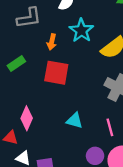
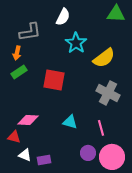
orange arrow: (52, 42) -> (17, 53), moved
pink diamond: (27, 118) -> (28, 120), turned 70

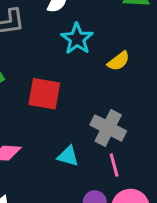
yellow semicircle: (104, 58) -> (119, 61), size x0.7
gray cross: (108, 93) -> (108, 128), moved

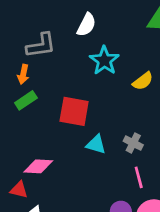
gray cross: (108, 128) -> (133, 143), size x0.6
cyan triangle: (68, 156) -> (96, 144), moved

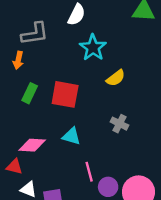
yellow semicircle: (143, 81) -> (116, 78), moved
green rectangle: (26, 100) -> (30, 93), moved, turned -30
cyan triangle: (96, 144) -> (71, 136), moved
pink line: (139, 177) -> (89, 172), moved

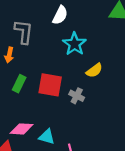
gray L-shape: (35, 34) -> (24, 32), turned -75
gray cross: (119, 124) -> (77, 96), moved
cyan triangle: (71, 136) -> (47, 137), moved

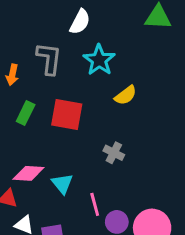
gray L-shape: (24, 32) -> (49, 59), moved
gray cross: (77, 96) -> (114, 153), moved
cyan triangle: (47, 137) -> (62, 184), turned 35

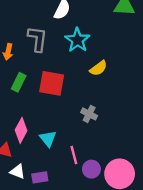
pink diamond: (28, 173) -> (21, 130), turned -65

